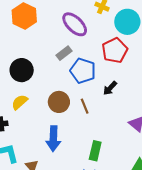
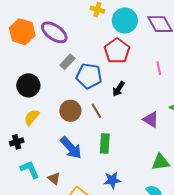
purple ellipse: (75, 24) -> (54, 32), moved
blue arrow: (53, 139) -> (71, 148), turned -35
green rectangle: (95, 151) -> (105, 143), moved

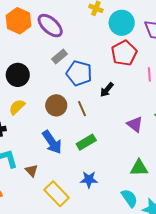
red pentagon: (117, 51) -> (124, 53), moved
green rectangle: (105, 143) -> (86, 142), turned 48

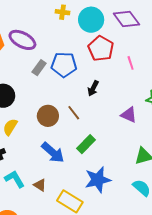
blue pentagon: (79, 73) -> (64, 65), moved
blue star: (89, 180) -> (98, 180), size x1.5

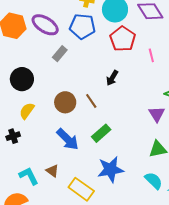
blue pentagon: (64, 65) -> (82, 26), moved
purple triangle: (129, 115) -> (157, 114), moved, turned 30
cyan L-shape: (15, 179) -> (29, 176), moved

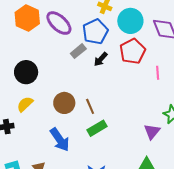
blue pentagon: (82, 26) -> (95, 32), turned 30
gray rectangle: (60, 54) -> (78, 51), moved
black arrow: (112, 78) -> (101, 59), moved
green rectangle: (101, 133) -> (97, 128), moved

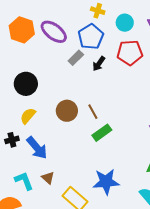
cyan circle: (130, 21) -> (125, 23), size x0.7
red pentagon: (133, 51) -> (130, 53), turned 30
blue arrow: (60, 140) -> (37, 148), moved

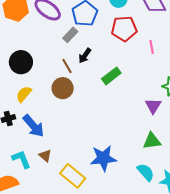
black arrow: (99, 64) -> (85, 56), moved
brown line: (93, 112) -> (67, 66), moved
green rectangle: (102, 133) -> (111, 76), moved

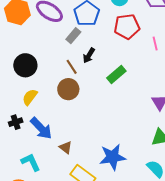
brown triangle: (45, 156) -> (66, 148), moved

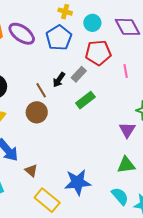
gray rectangle: (73, 36) -> (79, 74), moved

